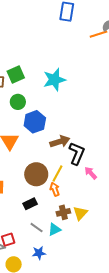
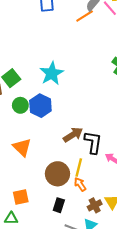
blue hexagon: (35, 122) -> (40, 106), moved
black rectangle: (30, 204) -> (59, 205), turned -32

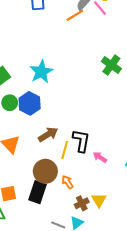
brown arrow: (73, 135) -> (48, 134), moved
yellow line: (79, 168) -> (65, 150), moved
black rectangle: (59, 205) -> (38, 192), moved, size x1.5

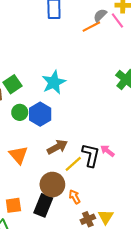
yellow line: (65, 150) -> (73, 164), turned 30
pink arrow: (100, 157) -> (107, 151), moved

